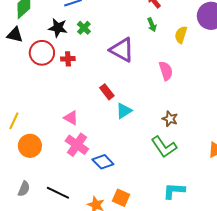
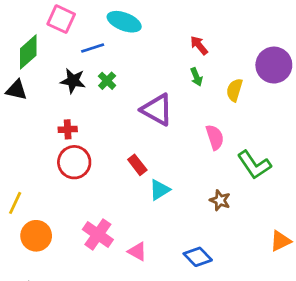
red circle: (42, 53) -> (74, 162), moved
red cross: (68, 59) -> (68, 129), moved
pink triangle: (71, 118) -> (137, 252), moved
green L-shape: (164, 147) -> (254, 165), moved
blue diamond: (103, 162) -> (198, 257), moved

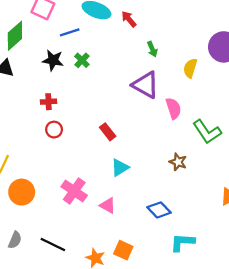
red arrow: (199, 45) -> (129, 19), moved
green arrow: (196, 77) -> (152, 49), moved
purple triangle: (157, 110) -> (146, 85), moved
red circle: (74, 162) -> (54, 130), size x0.6
cyan triangle: (160, 190) -> (120, 168), moved

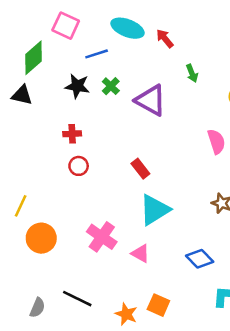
purple triangle: (146, 85) -> (151, 100), moved
cyan triangle: (120, 168) -> (155, 210), size x1.5
gray semicircle: (15, 240) -> (37, 308), moved

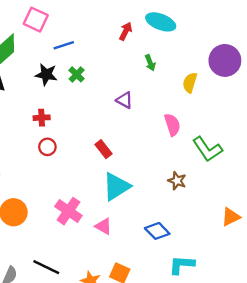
cyan ellipse: (128, 28) -> (161, 22), moved
red arrow: (165, 38) -> (126, 31), turned 66
purple triangle: (151, 100) -> (124, 100), moved, size x0.6

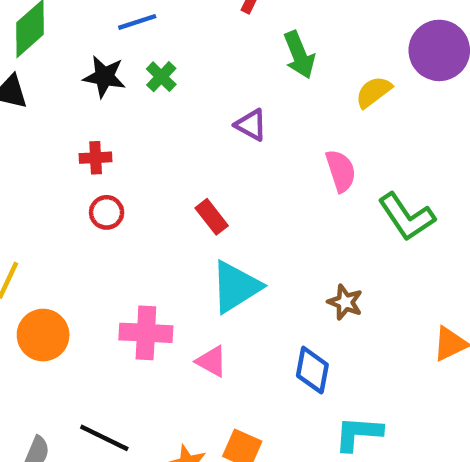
green arrow: (150, 63) -> (299, 55), size x1.5
yellow semicircle: (190, 83) -> (374, 92), turned 36
brown star: (177, 181) -> (345, 302), moved
pink cross: (68, 211) -> (146, 333), turned -32
blue diamond: (157, 231) -> (312, 370), turned 55

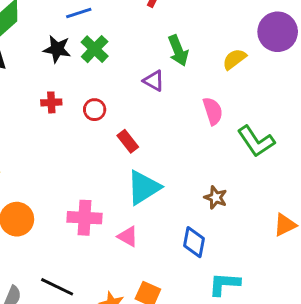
green arrow: (299, 55) -> (178, 51), moved
green cross: (161, 77) -> (95, 49), size x1.4
red circle: (107, 212) -> (95, 110), moved

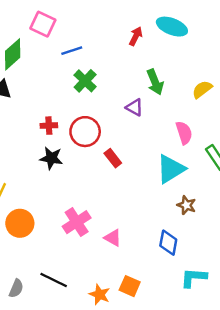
black star: (57, 49) -> (51, 158), moved
red circle: (95, 110) -> (85, 132), size x1.6
cyan triangle: (144, 187) -> (171, 169), moved
pink cross: (85, 218) -> (77, 222), turned -36

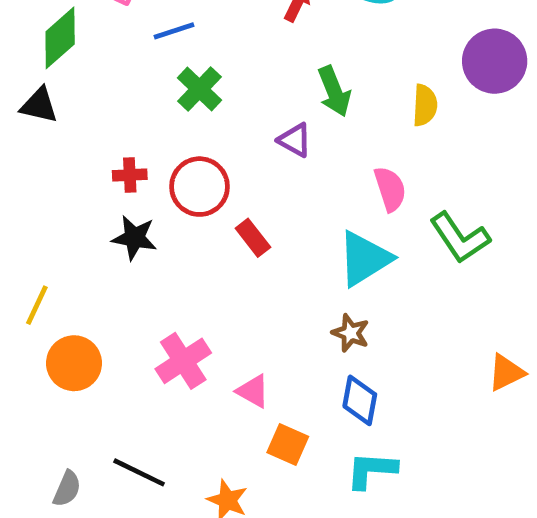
yellow semicircle: (202, 89) -> (425, 105), turned 130
brown star: (186, 205) -> (351, 333), moved
cyan L-shape: (194, 278) -> (371, 470), moved
orange square: (130, 286) -> (288, 445), moved

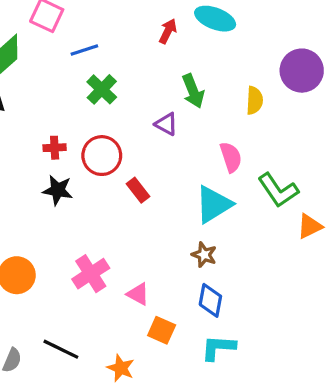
orange triangle: (506, 372) -> (310, 226), moved

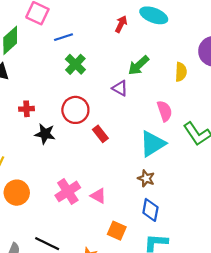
green arrow: (193, 91) -> (138, 65), turned 70
red cross: (55, 148) -> (27, 109), moved
pink triangle: (138, 294) -> (98, 196), moved

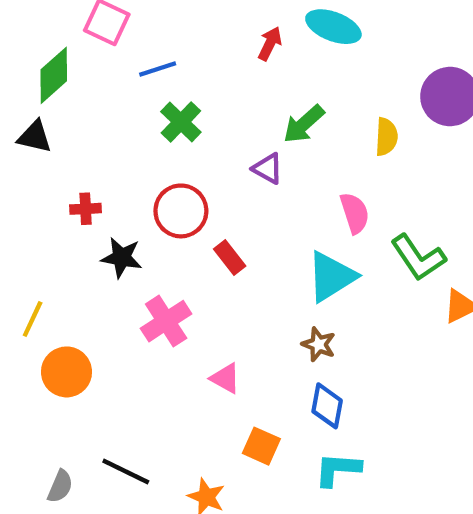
pink cross: (68, 191) -> (166, 321), moved

